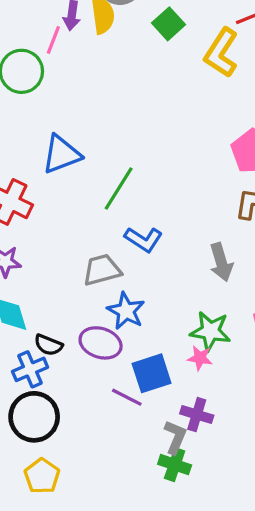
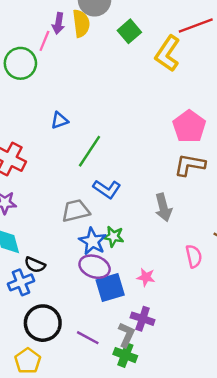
blue triangle: (61, 154) -> (59, 120), moved, size x0.6
green star: (210, 331) -> (113, 236), moved, size x0.7
purple ellipse: (101, 343) -> (95, 267), moved
purple line: (127, 397) -> (88, 338), moved
black circle: (34, 417) -> (43, 323), moved

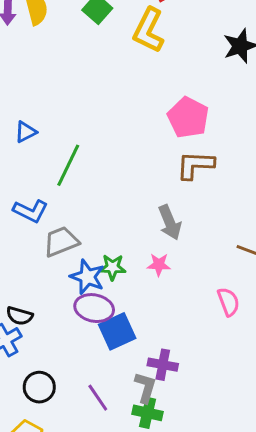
blue L-shape: (107, 189) -> (30, 211), moved
pink semicircle: (194, 256) -> (228, 302), moved
pink star: (146, 277) -> (159, 265), moved
black circle: (43, 323) -> (39, 387), size x0.7
purple line: (88, 338) -> (98, 398), turned 35

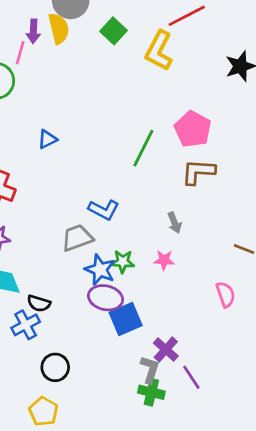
green line: (68, 165) -> (143, 148), moved
blue L-shape: (30, 211) -> (104, 210), moved
gray arrow: (170, 222) -> (175, 223), size x0.7
purple cross: (163, 365) -> (166, 349), turned 30
purple line: (98, 398) -> (191, 377), moved

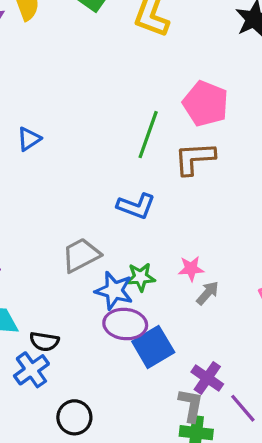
brown L-shape: (198, 172) -> (195, 158), moved
blue L-shape: (104, 210) -> (136, 206), moved
gray arrow: (175, 223) -> (208, 293), moved, turned -110

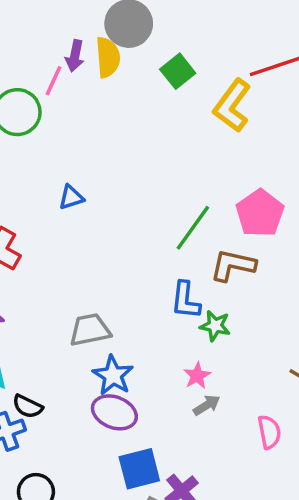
blue L-shape: (136, 206) -> (186, 300), moved, turned 60
pink star: (191, 269) -> (197, 376), turned 30
green star: (141, 277) -> (215, 326), moved
blue square: (153, 347) -> (139, 469), moved

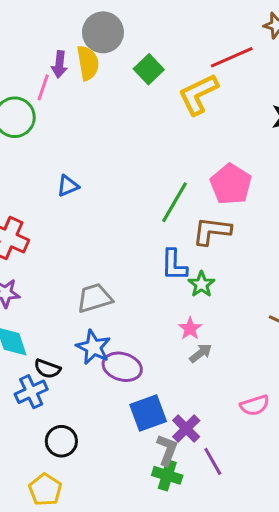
yellow L-shape: (232, 106) -> (198, 94), turned 33
green star: (215, 326) -> (201, 284), turned 30
blue star: (113, 375) -> (93, 347), moved
pink semicircle: (269, 432) -> (255, 405), moved, turned 88

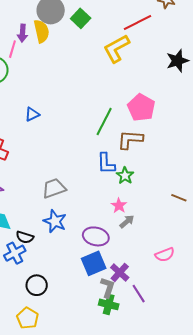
green square: (149, 69) -> (81, 18), moved
purple ellipse: (122, 367) -> (96, 236), moved

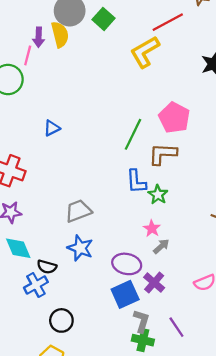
purple cross: (120, 273) -> (154, 283), moved

